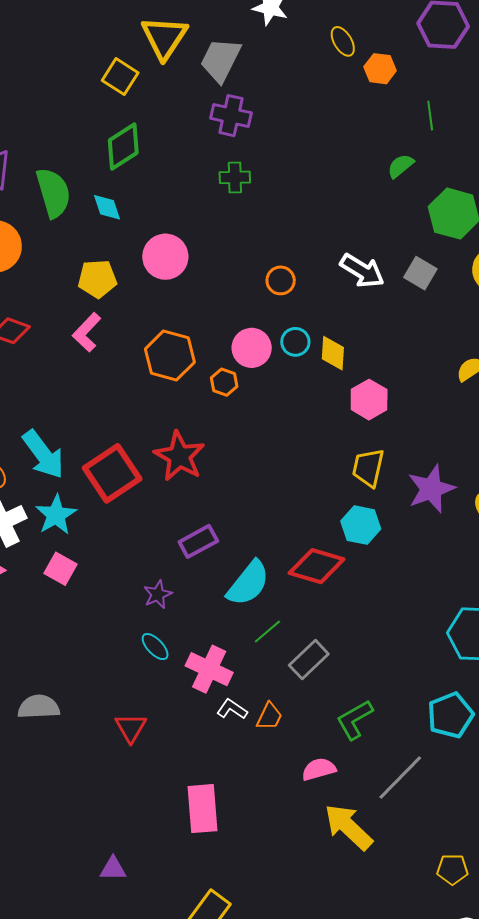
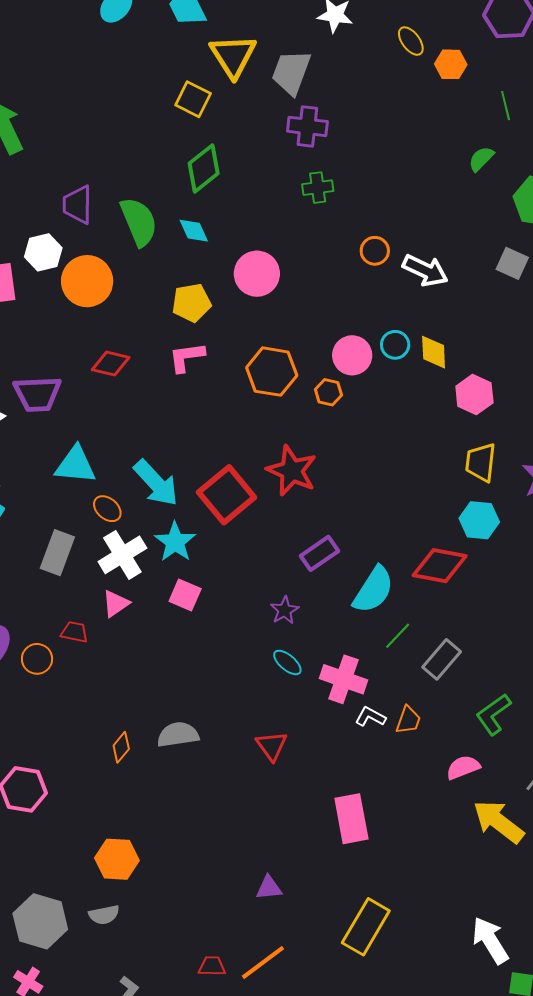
white arrow: (362, 271) -> (425, 270), moved
orange circle: (281, 280) -> (375, 251), moved
pink L-shape: (87, 332) -> (187, 357), turned 45

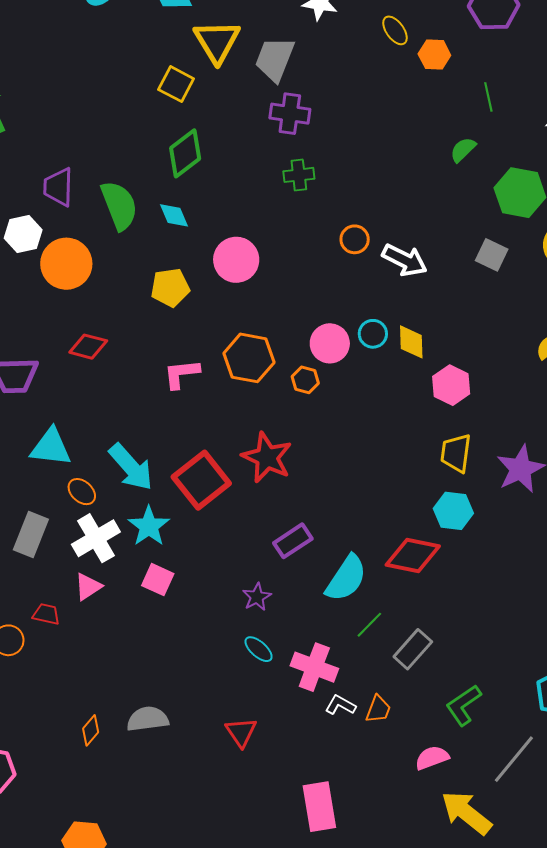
pink L-shape: (187, 357) -> (181, 374), moved

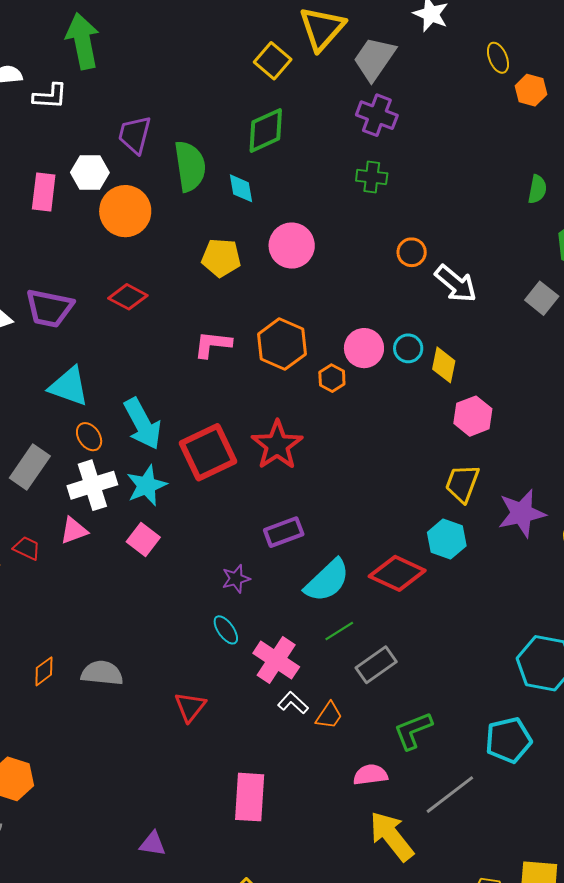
green semicircle: (463, 150) -> (537, 189), turned 132

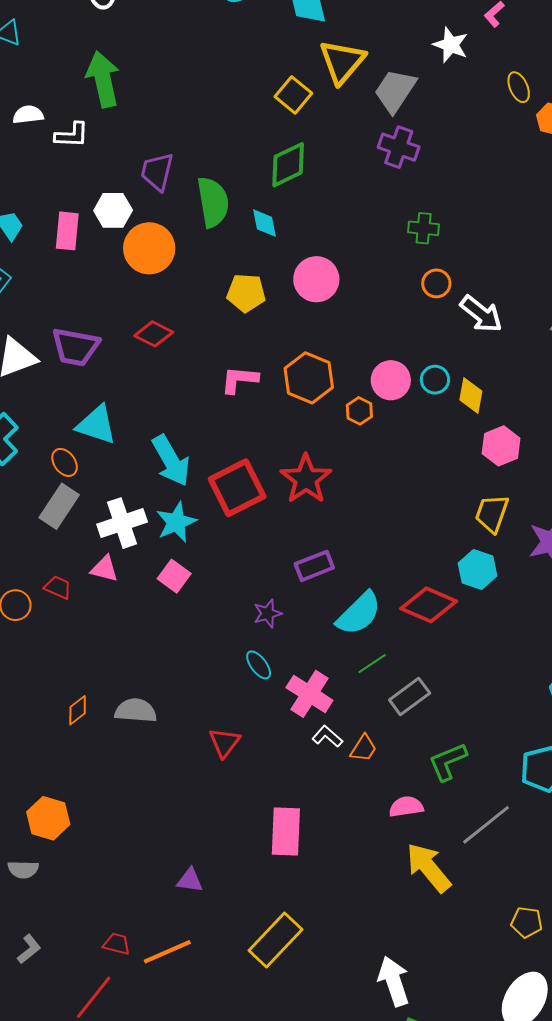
green cross: (372, 177) -> (424, 228), moved
orange ellipse: (89, 437) -> (65, 462), moved
pink triangle: (74, 531) -> (104, 569), turned 36

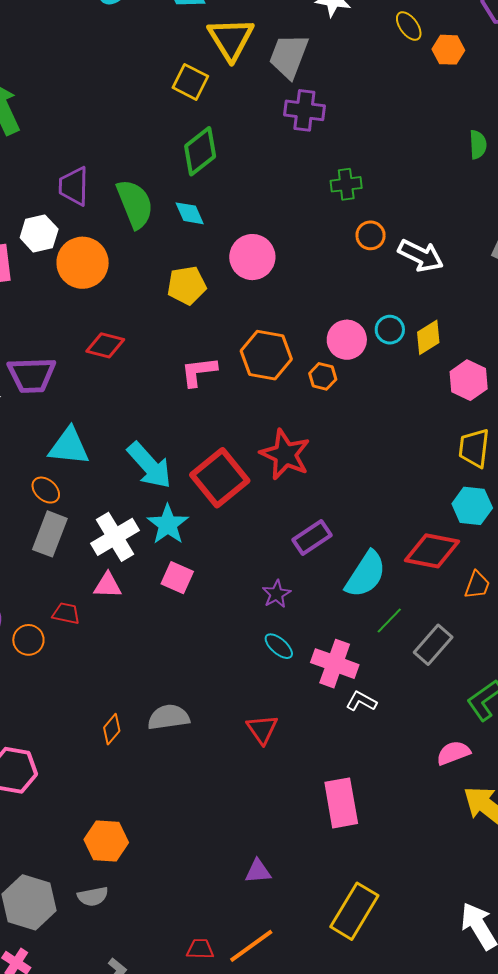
yellow diamond: (471, 395) -> (428, 337), turned 60
orange trapezoid: (363, 748) -> (477, 585), moved

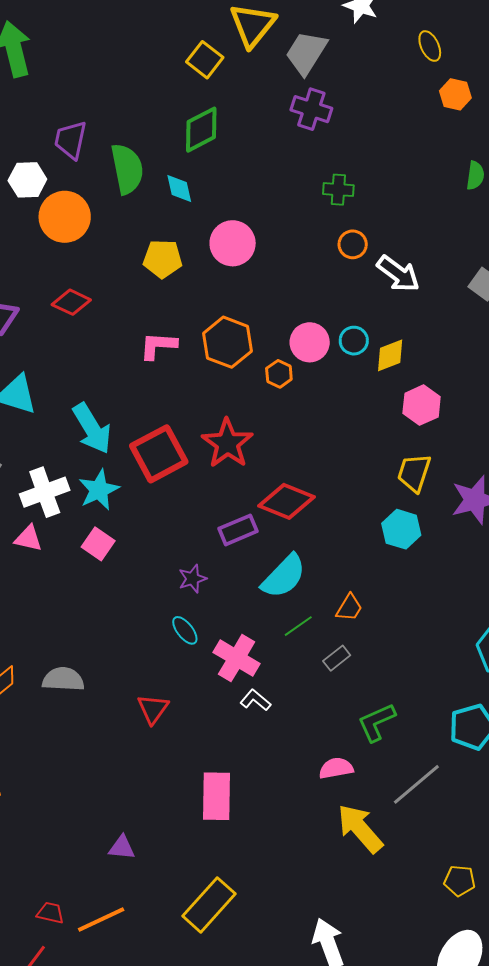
orange hexagon: (448, 50) -> (455, 94), moved
red diamond: (432, 551) -> (287, 501), moved
orange trapezoid: (477, 585) -> (349, 608), moved
gray rectangle: (433, 645) -> (337, 658), size x0.7

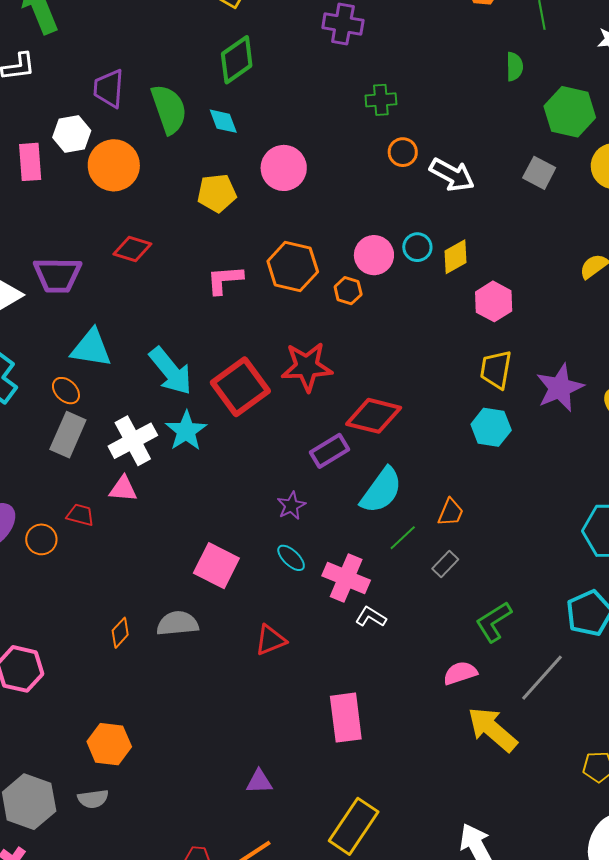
red star: (227, 443) -> (307, 367), turned -30
pink square: (98, 544) -> (216, 566), moved, size x1.4
red triangle: (153, 709) -> (270, 640), turned 40

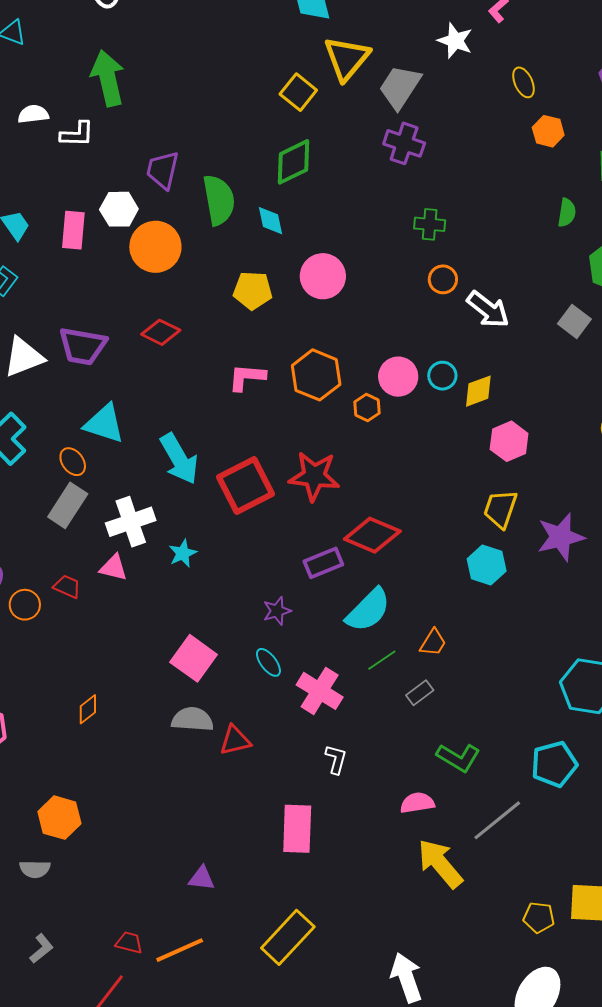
cyan star: (186, 431) -> (183, 553), moved, size x0.7
white L-shape: (371, 617) -> (336, 759), moved, turned 64
green L-shape: (494, 622) -> (458, 758), turned -126
gray semicircle: (178, 623) -> (192, 719), moved

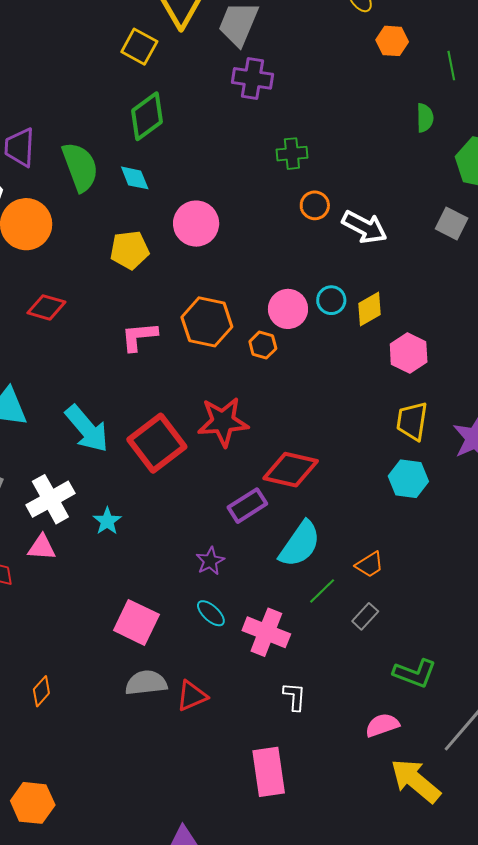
orange trapezoid: (433, 643) -> (370, 565), turned 36

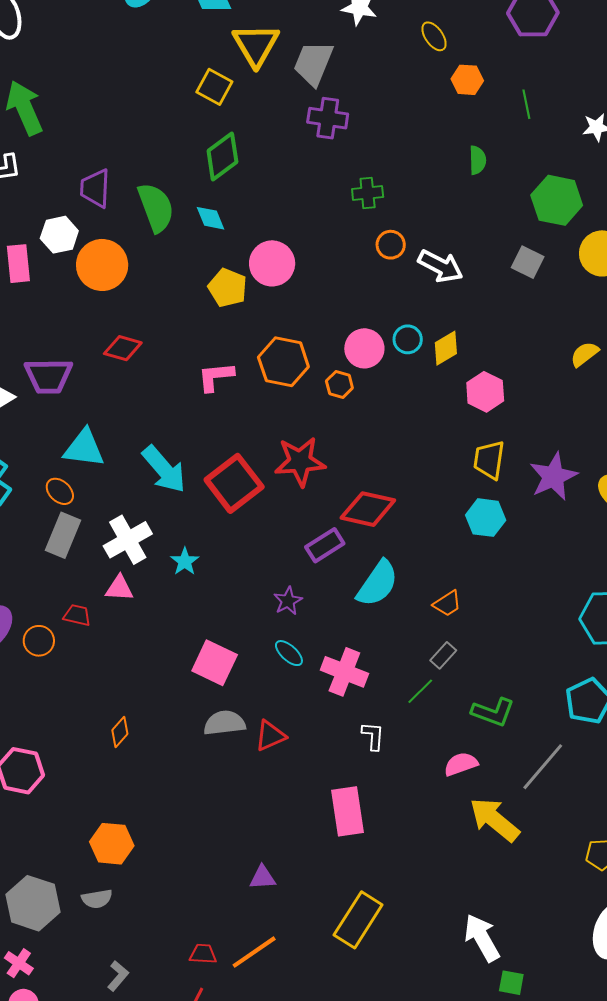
green semicircle: (425, 118) -> (478, 160), moved
yellow pentagon: (130, 250) -> (228, 288), moved, turned 30
green line: (322, 591) -> (420, 691), moved

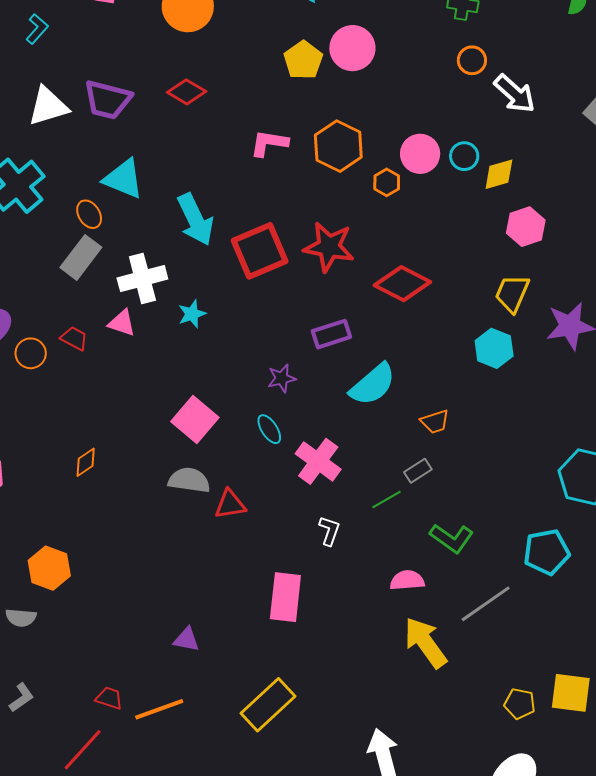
red diamond: (368, 509) -> (402, 284), moved

